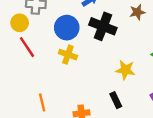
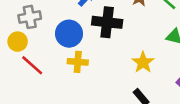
yellow star: (125, 70) -> (143, 62), turned -30

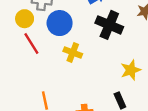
blue circle: (69, 34) -> (60, 23), moved

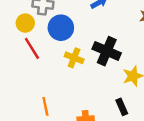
black cross: (109, 25) -> (107, 51), moved

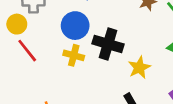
blue circle: (61, 28) -> (75, 26), moved

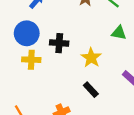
black cross: (108, 44) -> (59, 43), size x0.7

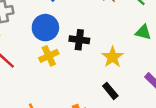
yellow cross: (31, 60) -> (49, 56), turned -30

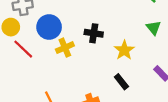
blue circle: (45, 28) -> (49, 27), moved
green triangle: (143, 32) -> (154, 28), turned 35

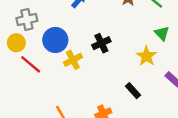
black cross: (94, 33) -> (101, 43), turned -30
yellow star: (124, 50) -> (146, 56), moved

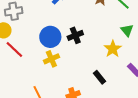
blue circle: (55, 40) -> (50, 37), moved
yellow cross: (73, 60) -> (51, 59), moved

